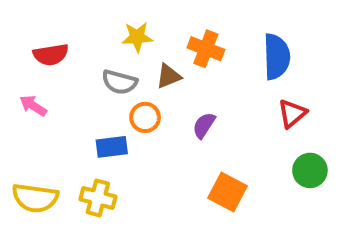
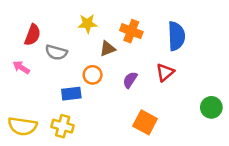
red semicircle: (51, 55) -> (33, 35), turned -60
gray semicircle: (120, 82) -> (56, 52), moved
red triangle: (292, 114) -> (165, 72), moved
green circle: (310, 170) -> (211, 107), moved

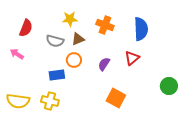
brown triangle: (108, 49) -> (78, 39), moved
gray semicircle: (56, 52) -> (55, 41), moved

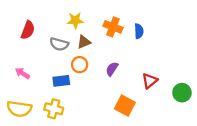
blue semicircle: (141, 29) -> (139, 31), moved, size x0.6
pink arrow: (17, 54) -> (22, 73), moved
red triangle: (132, 58) -> (150, 81), moved

